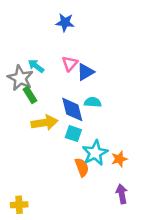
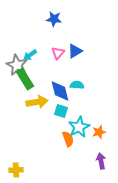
cyan arrow: (36, 66) -> (30, 55), turned -72
blue triangle: (85, 72) -> (75, 51), moved
green rectangle: (30, 95) -> (25, 79), size x1.5

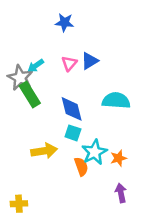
cyan semicircle: (77, 85) -> (116, 101), moved, size x1.6
yellow arrow: (37, 102) -> (44, 151), moved

